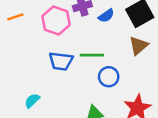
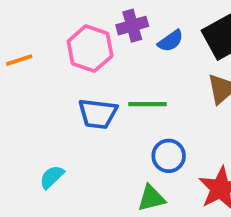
orange line: (15, 17) -> (19, 60), moved
blue circle: (109, 77) -> (169, 156), moved

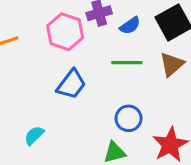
green line: (148, 104) -> (127, 63), moved
blue trapezoid: (98, 114) -> (71, 84), turned -60

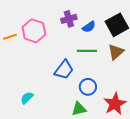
pink hexagon: (65, 32) -> (34, 31), moved
blue trapezoid: (71, 84) -> (64, 70), moved

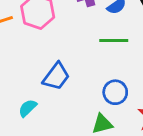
blue trapezoid: (64, 70) -> (56, 76), moved

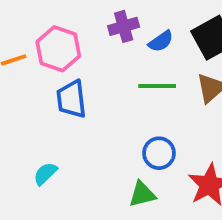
blue trapezoid: (56, 76) -> (71, 99), moved, turned 136

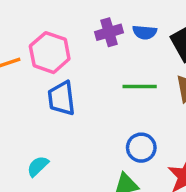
blue semicircle: (161, 41) -> (145, 32), moved, turned 40

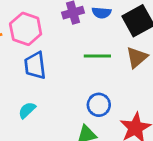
cyan semicircle: (38, 166) -> (27, 110), moved

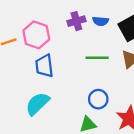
cyan semicircle: (27, 110) -> (37, 104), size x1.6

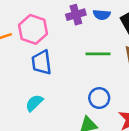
cyan semicircle: (37, 104) -> (34, 103), size x0.7

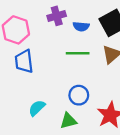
blue semicircle: (102, 15) -> (81, 26), moved
cyan semicircle: (34, 103) -> (37, 108), moved

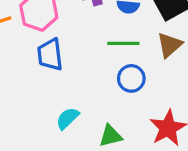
blue circle: (79, 95) -> (131, 78), moved

